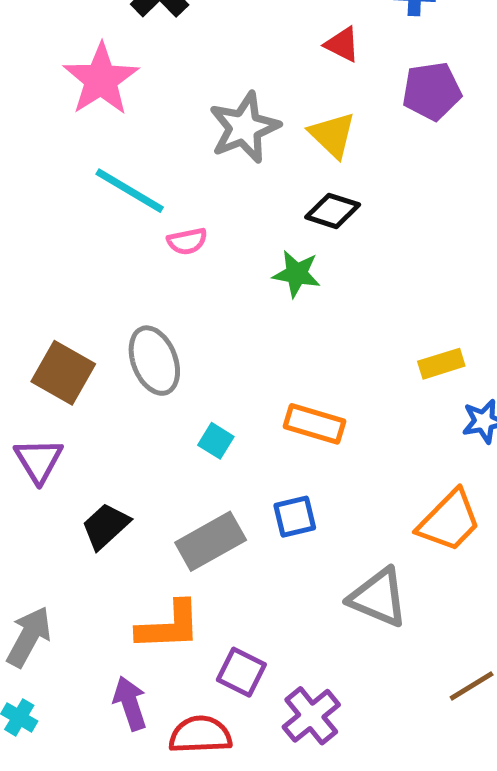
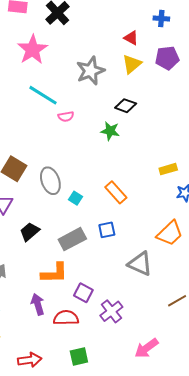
yellow triangle: (332, 135) -> (132, 64), moved, turned 35
gray ellipse: (154, 361) -> (50, 181), moved
orange rectangle: (314, 424) -> (116, 192), turned 30

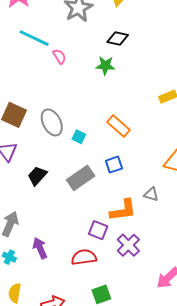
pink semicircle: (66, 117) -> (59, 56), turned -105
gray triangle: (140, 264) -> (151, 194), size x0.6
orange L-shape: (54, 273) -> (123, 210), moved
purple arrow: (38, 304) -> (40, 248), moved

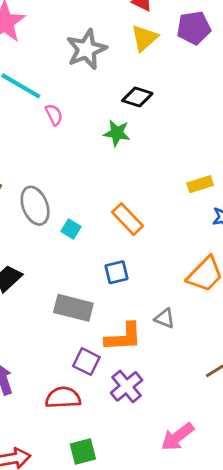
gray rectangle: (81, 178) -> (73, 308), moved, turned 44

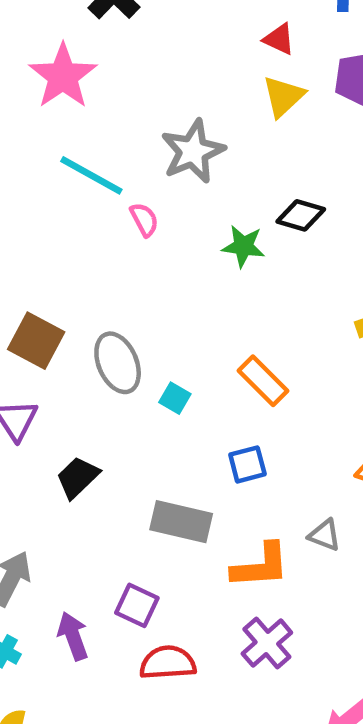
gray star: (86, 49) -> (193, 151), moved
black diamond: (137, 97) -> (301, 215), moved
purple square: (86, 362) -> (137, 605), moved

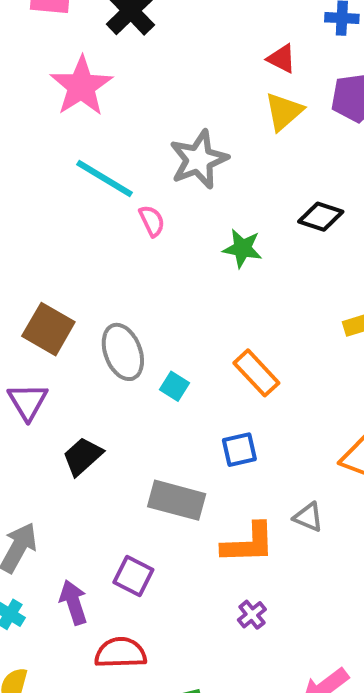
black diamond: (301, 215) -> (321, 217), moved
purple cross: (267, 643) -> (252, 615), size x0.6
red semicircle: (168, 663) -> (120, 653), moved

